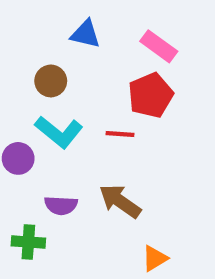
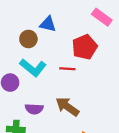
blue triangle: (85, 34) -> (48, 24), moved
pink rectangle: (159, 46) -> (102, 17), moved

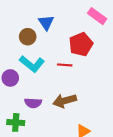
blue triangle: (48, 24) -> (46, 23), turned 42
brown arrow: (67, 107) -> (65, 101), turned -50

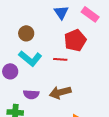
blue triangle: (46, 23) -> (61, 12), moved

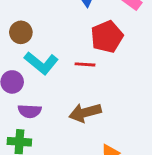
brown circle: (26, 33) -> (21, 32), moved
purple semicircle: (31, 94) -> (30, 111), moved

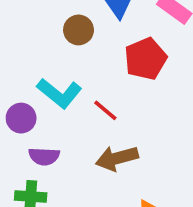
brown circle: (21, 32) -> (79, 30), moved
red line: (85, 64) -> (105, 110), moved, turned 36

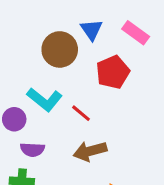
brown circle: (79, 30) -> (60, 49), size x1.5

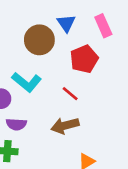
pink rectangle: (136, 33) -> (103, 26), turned 30
red line: (81, 113) -> (70, 94), moved

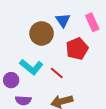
red line: (70, 94) -> (57, 73), moved

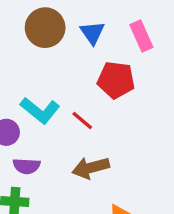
brown circle: (42, 33) -> (45, 28), moved
red pentagon: (77, 49) -> (116, 80), turned 30

